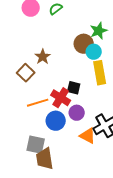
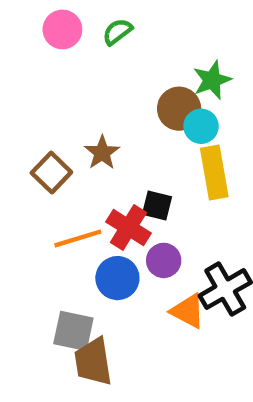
brown star: (43, 57) -> (102, 153), moved

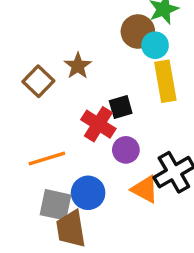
black square: (157, 205) -> (121, 107), turned -30
orange line: (78, 238) -> (47, 158), moved
blue circle: (117, 278) -> (88, 193), moved

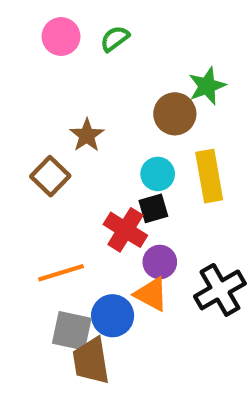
cyan circle: (155, 45) -> (158, 174), moved
brown star: (78, 66) -> (87, 135), moved
orange triangle: (145, 189) -> (151, 294), moved

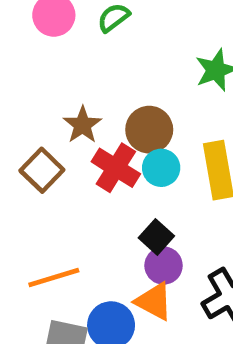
brown circle: (175, 114) -> (149, 130), moved
black square: (153, 208) -> (156, 237), moved, turned -32
red cross: (125, 230) -> (116, 168), moved

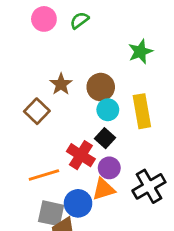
red cross: (116, 168) -> (81, 155), moved
black square: (156, 237) -> (105, 138), moved
orange triangle: (154, 301) -> (104, 189), turned -45

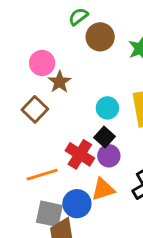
pink circle: (44, 19) -> (42, 63), moved
brown circle: (101, 87) -> (100, 37), moved
purple circle: (109, 168) -> (109, 156), moved

